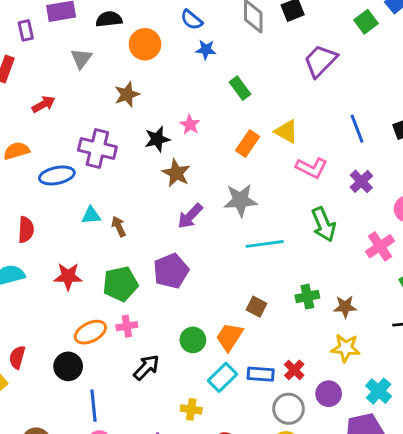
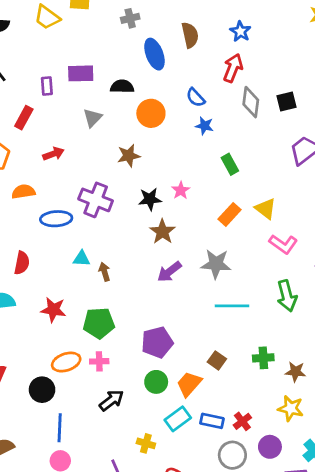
purple pentagon: (171, 271) -> (157, 342), moved

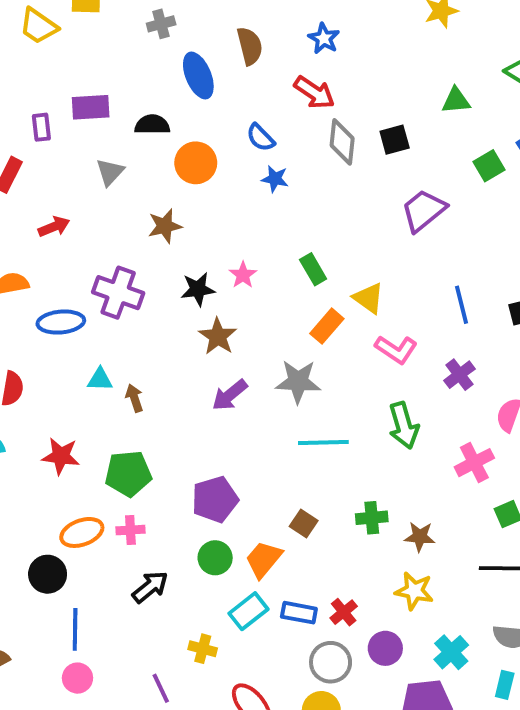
red arrow: (233, 68) -> (314, 93), turned 104
green rectangle: (230, 164) -> (313, 269), moved
orange rectangle: (230, 214) -> (327, 326), moved

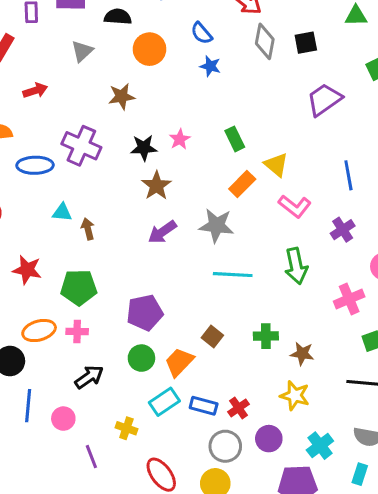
pink circle: (77, 678) -> (63, 419), moved

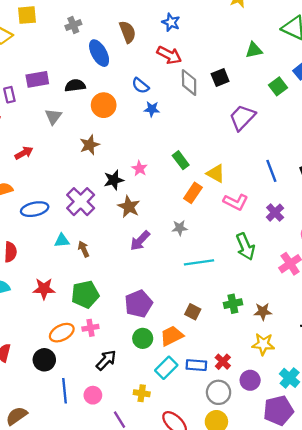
purple cross: (81, 146) -> (81, 202), moved, turned 32
gray star: (216, 226) -> (180, 228), size x0.6
orange trapezoid: (179, 362) -> (172, 336), turned 30

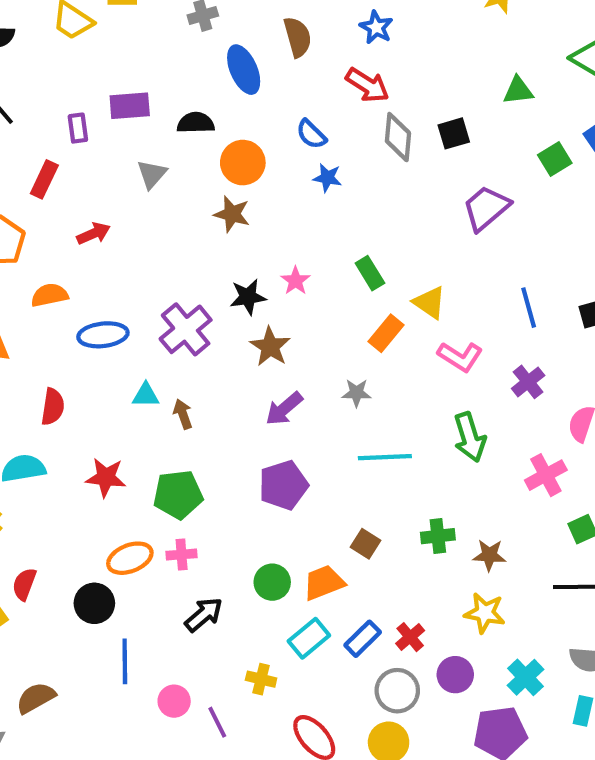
brown star: (90, 145) -> (232, 214), moved, turned 30
purple pentagon: (138, 304) -> (283, 485), moved
blue rectangle: (196, 365) -> (363, 639), turned -54
pink circle: (93, 395) -> (174, 701), moved

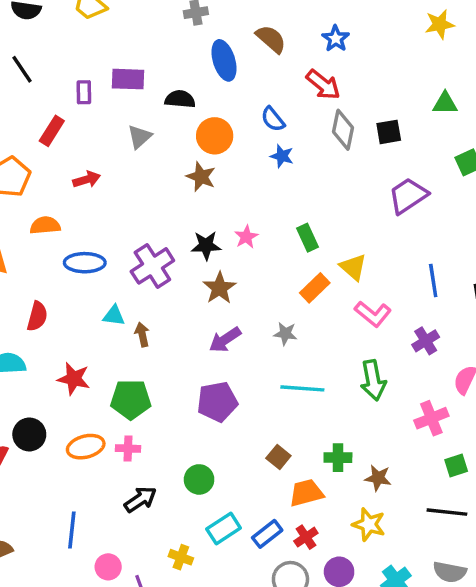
brown semicircle: (298, 37) -> (271, 39), turned -40
orange trapezoid: (324, 583) -> (306, 493), moved
black circle: (94, 603) -> (29, 434), moved

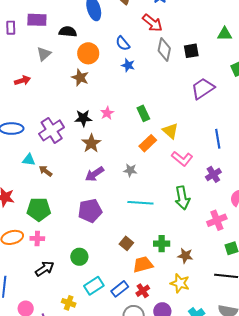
red arrow: (87, 179) -> (22, 80), moved
brown arrow: (142, 334) -> (46, 171), turned -40

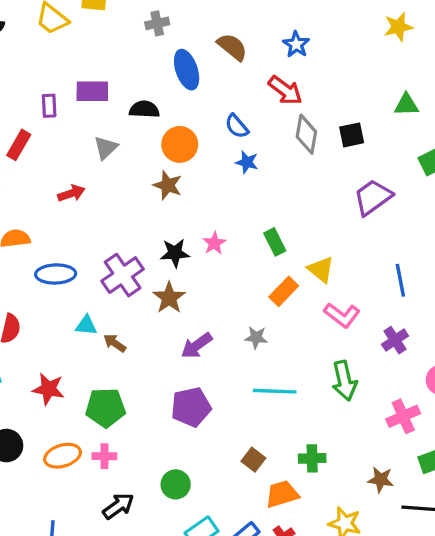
brown star: (91, 143) -> (169, 298), moved
brown star: (185, 256) -> (381, 480), moved

